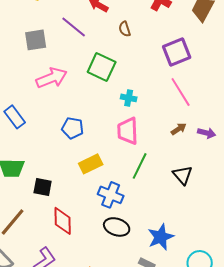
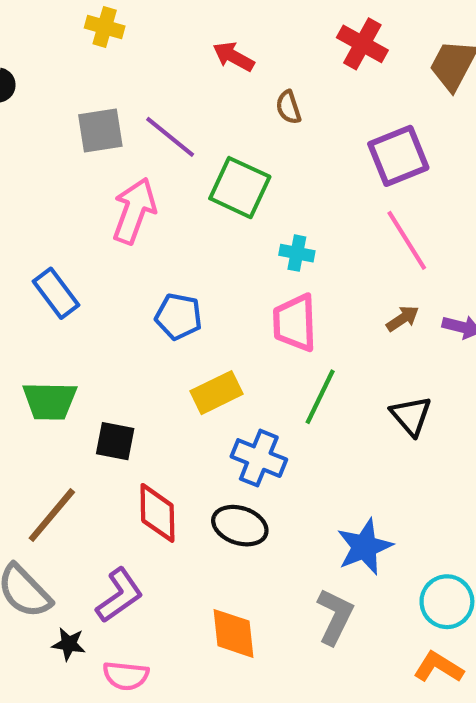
purple line: (74, 27) -> (170, 137), moved
pink arrow: (52, 78) -> (134, 211), turned -48
black ellipse: (117, 227) -> (240, 526), moved

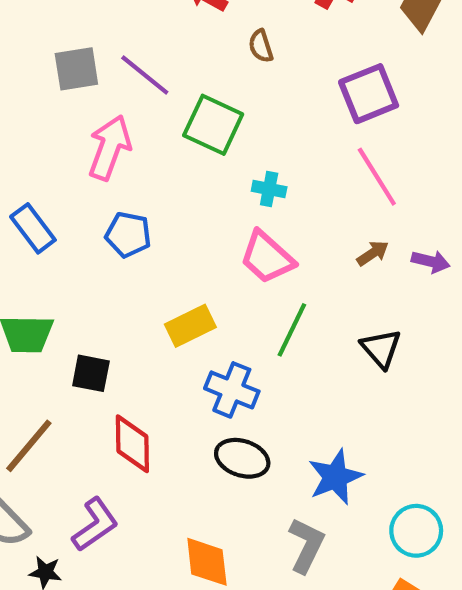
blue pentagon: (179, 316) -> (128, 235), moved
pink trapezoid: (295, 323) -> (267, 257), turned -46
black ellipse: (240, 526) -> (242, 458), moved

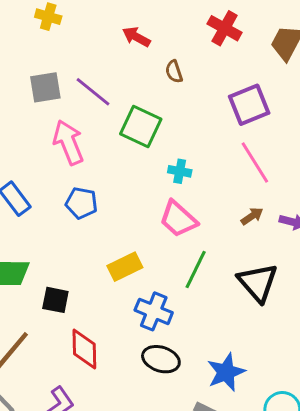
pink arrow: (110, 148) -> (68, 142), turned -42
black triangle: (381, 348) -> (258, 283), size x1.4

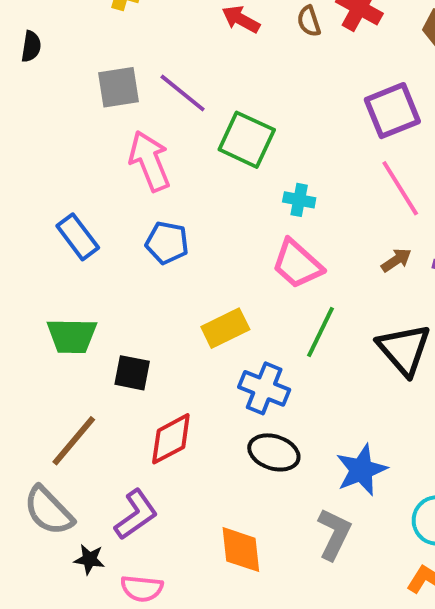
brown semicircle: (174, 72) -> (309, 21), moved
red diamond: (84, 349) -> (171, 439), turned 63

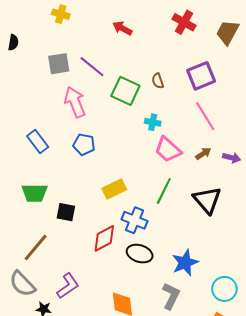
brown semicircle: (309, 21) -> (158, 81), moved
pink trapezoid: (297, 264) -> (168, 150), moved
red diamond: (171, 439) -> (104, 238), moved

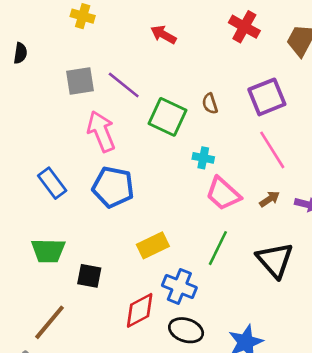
blue pentagon: (84, 144) -> (113, 187), size x1.4

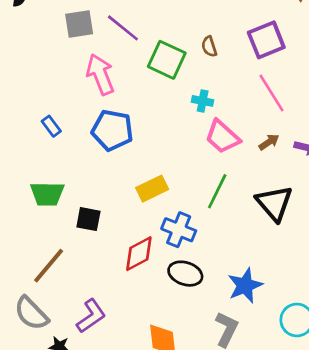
blue rectangle: (52, 183) -> (51, 126), size x0.7

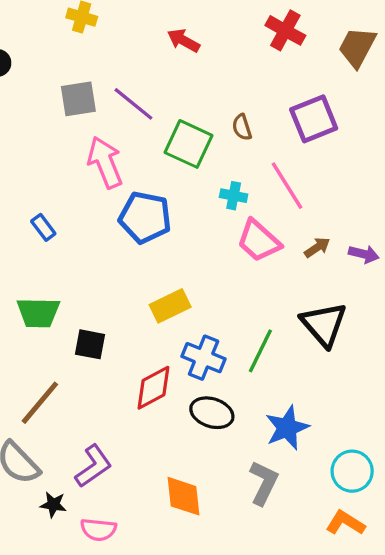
pink line: (272, 93) -> (287, 186), moved
blue pentagon: (112, 130) -> (145, 217), moved
green line: (217, 191) -> (260, 351), moved

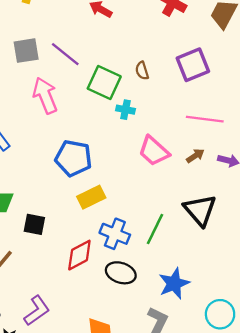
pink line: (287, 186) -> (205, 119), moved, turned -51
cyan cross: (234, 196) -> (125, 110), moved
blue pentagon: (145, 217) -> (73, 158), moved

